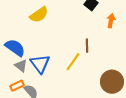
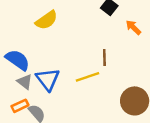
orange arrow: (111, 21) -> (133, 27), turned -56
yellow line: (73, 62) -> (88, 77), turned 36

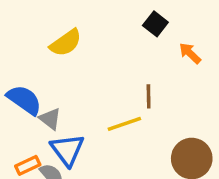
blue triangle: (48, 79) -> (67, 150), moved
gray triangle: (25, 82) -> (50, 119), moved

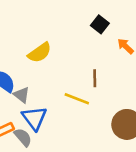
yellow semicircle: (66, 43) -> (40, 53), moved
yellow line: (124, 124) -> (77, 99), turned 40

